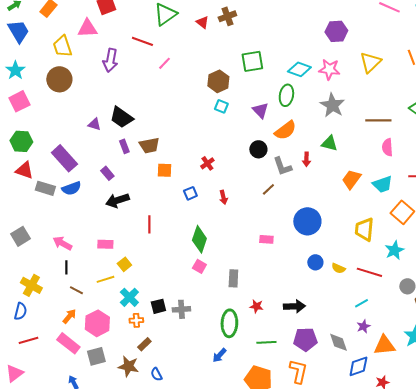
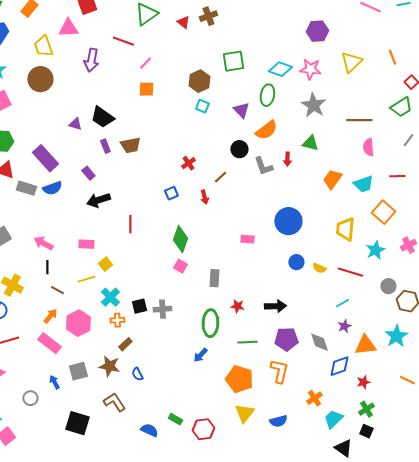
orange square: (164, 170) -> (146, 89), moved
brown line: (268, 189) -> (220, 177), moved
gray square: (96, 356) -> (78, 371), moved

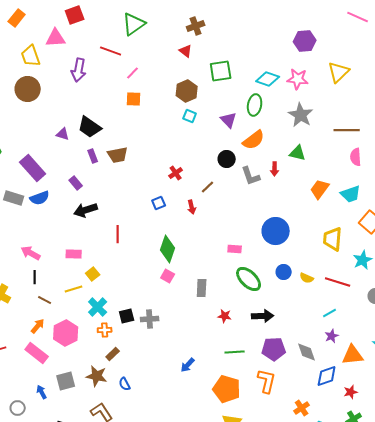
red triangle: (183, 22) -> (186, 51), moved
green ellipse: (210, 323) -> (249, 279), moved, turned -48

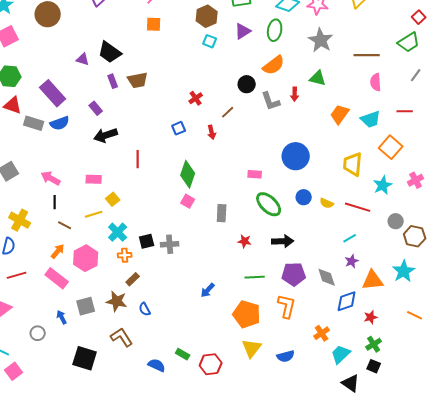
purple triangle: (229, 120) -> (243, 31), moved, turned 42

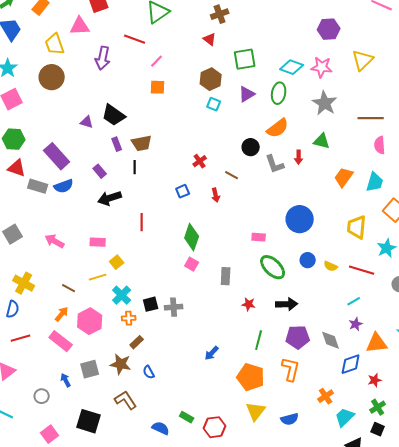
brown line: (228, 112) -> (232, 175), turned 72
cyan trapezoid: (371, 119) -> (375, 182), turned -55
black line: (55, 202) -> (135, 167), moved
green line: (255, 277) -> (259, 340), turned -72
pink square: (14, 371) -> (50, 434), moved

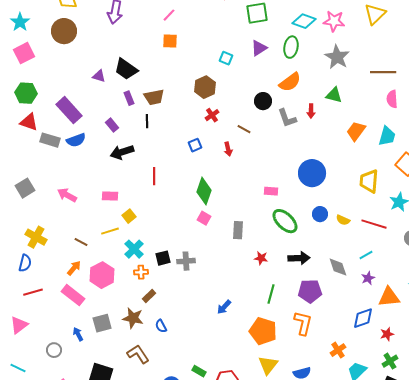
brown hexagon: (211, 79) -> (205, 87), moved
gray diamond: (331, 340) -> (338, 267), moved

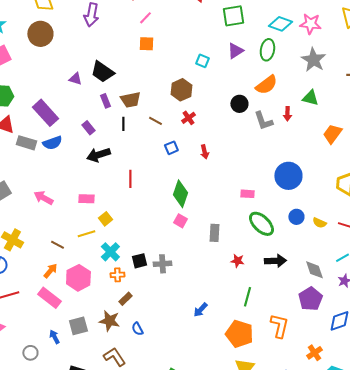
brown line: (244, 129) -> (155, 121), moved
purple pentagon: (310, 291) -> (310, 299), moved, turned -30

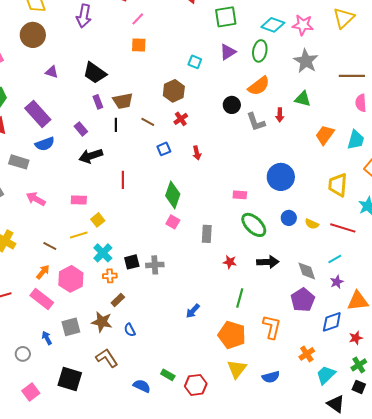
purple triangle: (75, 79) -> (52, 72), moved
gray rectangle: (26, 143) -> (19, 162), moved

